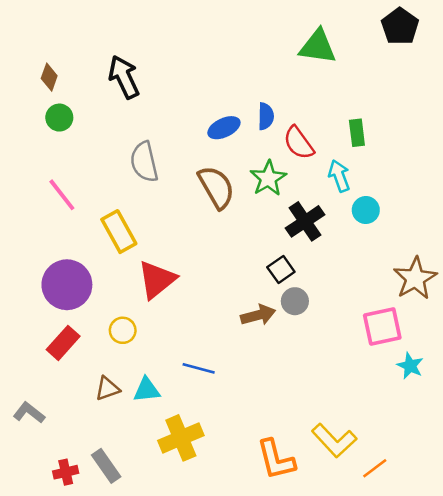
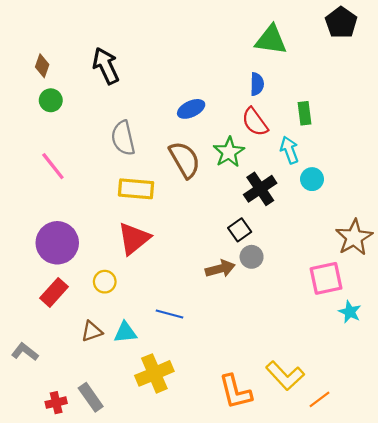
blue semicircle: (266, 116) -> (257, 84), moved
yellow rectangle: (119, 232) -> (136, 189), moved, turned -56

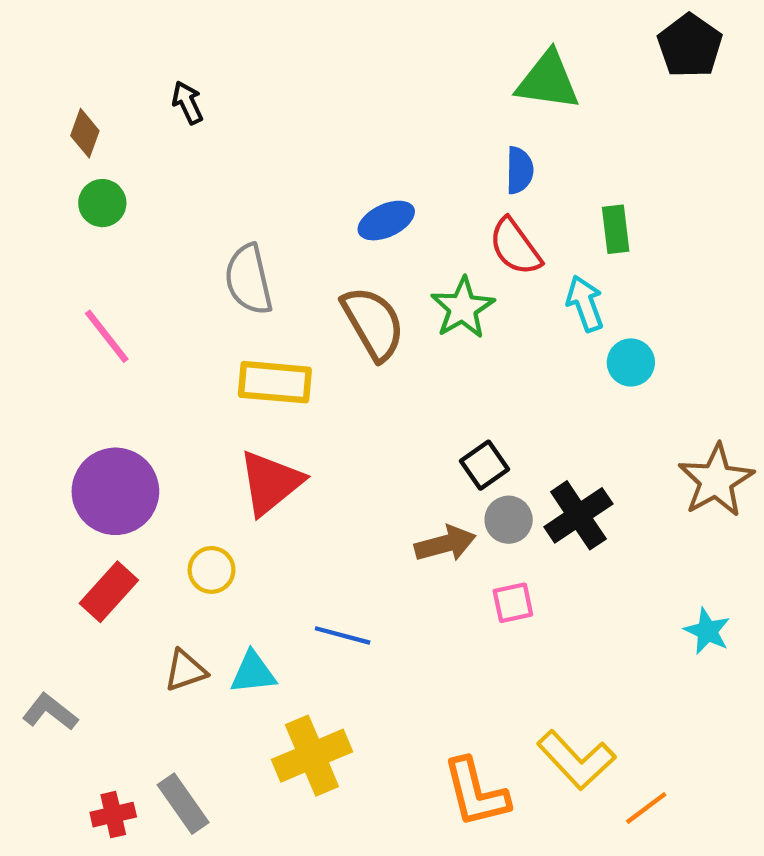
black arrow: (106, 66) -> (187, 103), moved, size x0.6
black cross: (260, 189) -> (578, 515), moved
pink square: (326, 278) -> (513, 603), moved, size x0.6

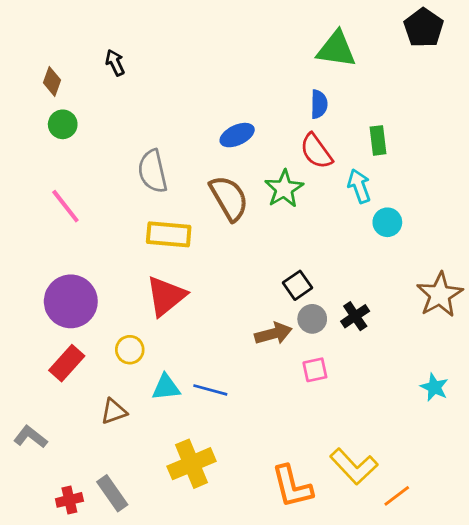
black cross: (578, 515) -> (355, 316), size x0.7
cyan triangle: (253, 673) -> (166, 387), moved

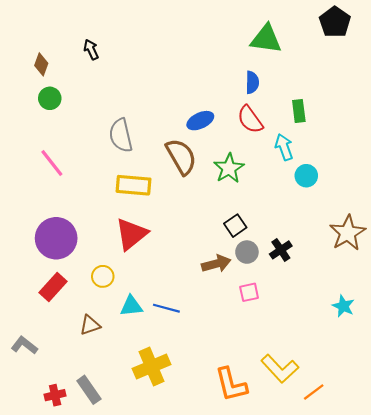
blue ellipse: (237, 135) -> (200, 121), moved
green star: (284, 189) -> (229, 168), moved

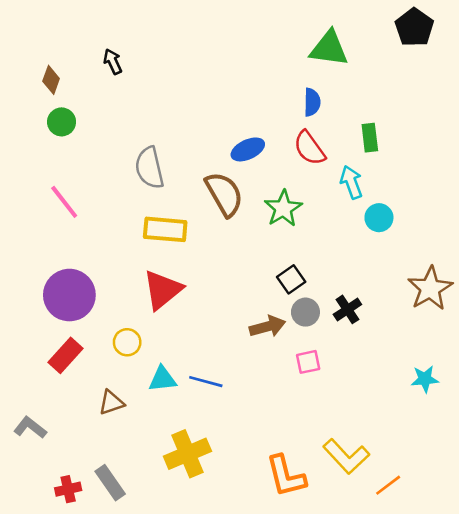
cyan star: (343, 306) -> (425, 379), turned -30

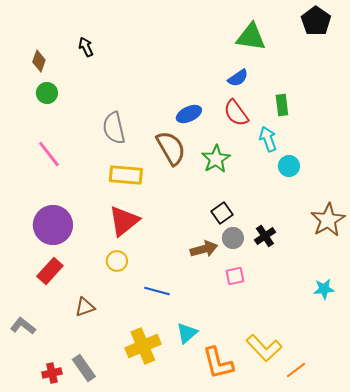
blue semicircle: (312, 102) -> (238, 78), turned 55
yellow circle: (127, 342) -> (117, 261), moved
cyan triangle: (163, 379) -> (187, 333), moved, turned -35

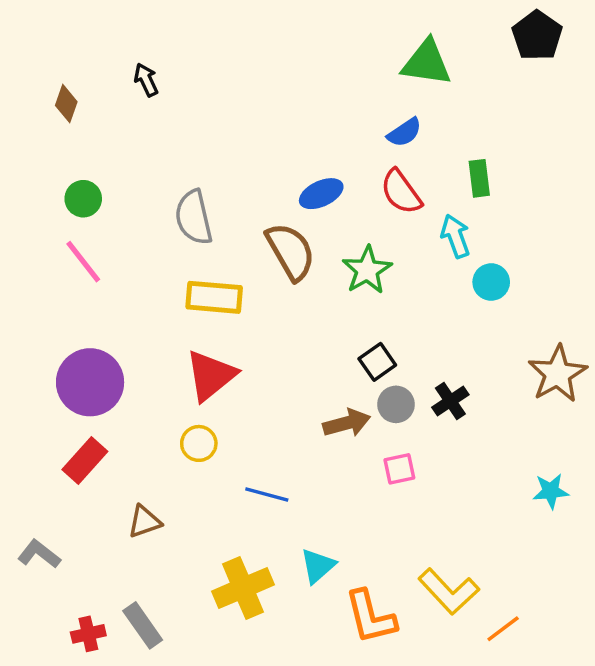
green circle: (47, 93) -> (83, 199), moved

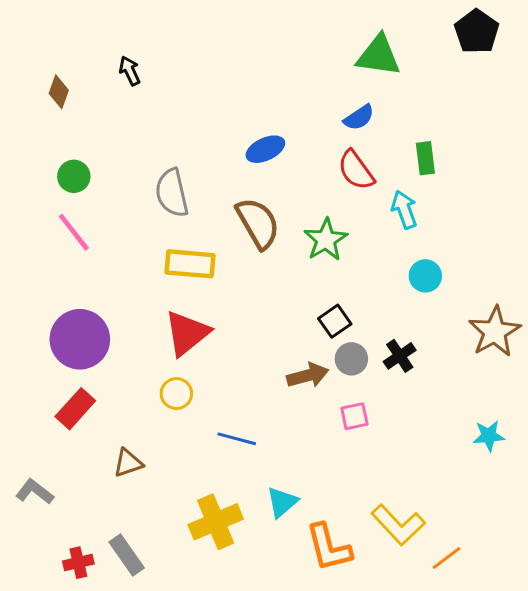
blue ellipse: (321, 194) -> (265, 149), moved
cyan circle: (491, 282) -> (425, 276), moved

